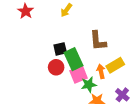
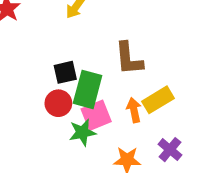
green rectangle: (73, 59) -> (88, 89), turned 40
green star: (89, 85) -> (82, 132), moved

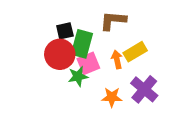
brown L-shape: (129, 59) -> (113, 21), turned 100
red circle: (58, 103) -> (60, 54), size x1.5
purple cross: (170, 150) -> (144, 89), size x1.5

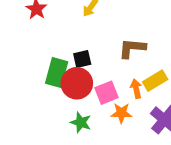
green rectangle: (82, 44) -> (57, 72), moved
green star: (78, 76) -> (81, 122), moved, turned 30
orange star: (112, 97) -> (121, 113), moved

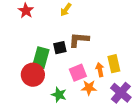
brown L-shape: (132, 48) -> (79, 40), moved
yellow rectangle: (155, 81) -> (114, 64), turned -72
red circle: (77, 83) -> (33, 75), moved

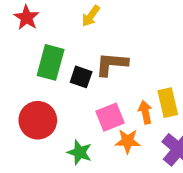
black square: (60, 48) -> (81, 77), turned 32
green rectangle: (41, 58) -> (51, 62), moved

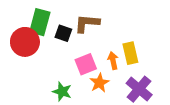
red circle: (38, 120) -> (25, 42), moved
orange star: (128, 141) -> (99, 83), turned -30

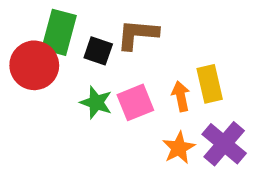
orange star: (99, 83) -> (179, 148), moved
green star: (62, 92) -> (96, 102), moved

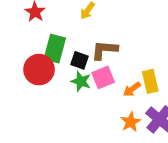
orange arrow: (181, 96) -> (132, 89), turned -114
green star: (96, 102) -> (81, 81), moved
pink square: (135, 102) -> (103, 77), moved

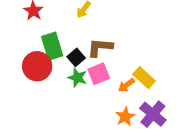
green rectangle: (55, 49) -> (52, 46), turned -32
black square: (80, 60) -> (76, 57), turned 30
yellow rectangle: (150, 81) -> (144, 78), turned -35

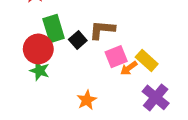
pink square: (99, 74) -> (116, 57), moved
green star: (77, 78) -> (40, 71), moved
orange star: (125, 117) -> (87, 100), moved

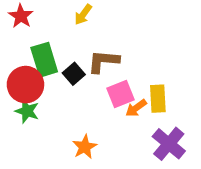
yellow rectangle: (147, 60) -> (158, 99), turned 45

